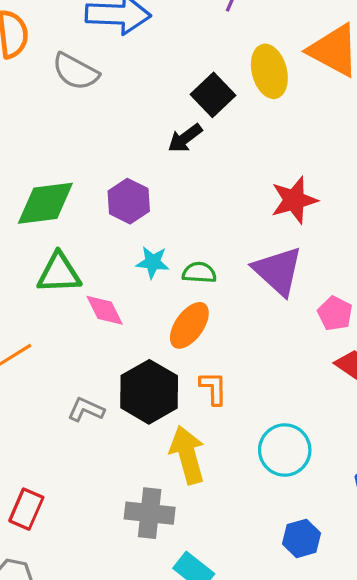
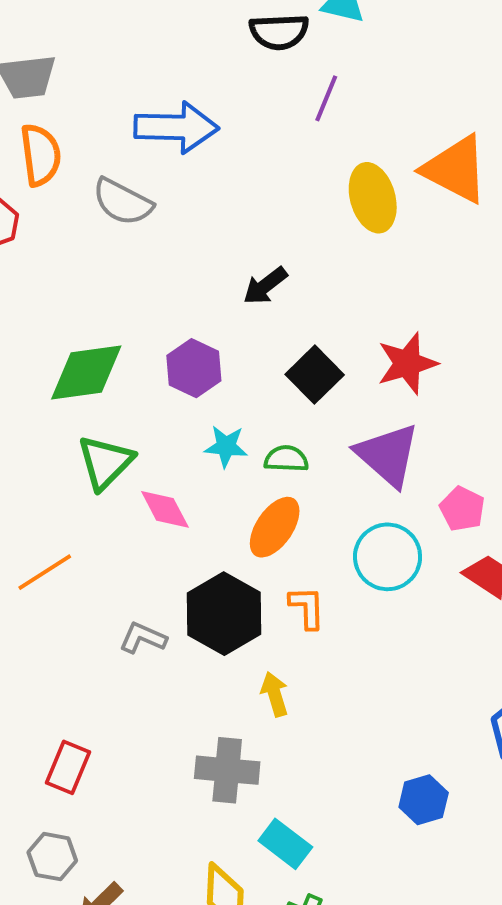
black square: (213, 95) -> (315, 375), moved
green triangle: (59, 273) -> (105, 462), turned -42
cyan circle: (285, 450) -> (388, 557), moved
yellow arrow: (187, 455) -> (275, 694), size x0.6

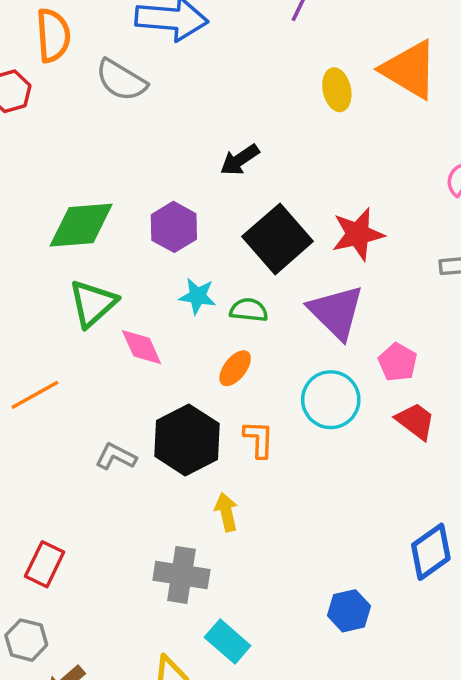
yellow ellipse: (373, 198) -> (337, 90), size x0.7
black square: (315, 375) -> (278, 239), size x1.4
orange ellipse: (275, 527) -> (235, 368), size x0.7

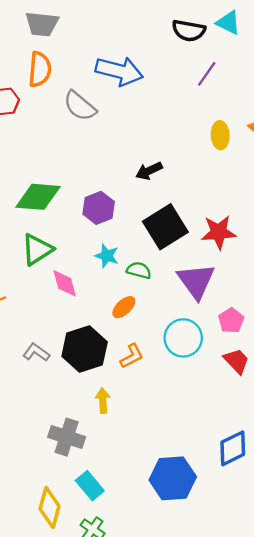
orange L-shape: (259, 439) -> (132, 356), turned 52
blue hexagon: (349, 611) -> (173, 478), size x1.6

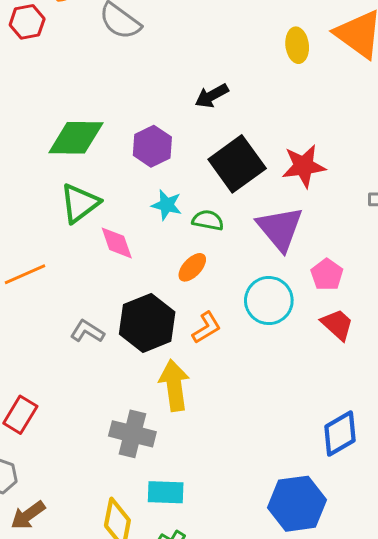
yellow arrow: (103, 401) -> (174, 385), size x1.6
blue hexagon: (173, 478) -> (297, 504), moved
cyan rectangle: (90, 486) -> (166, 492), turned -44

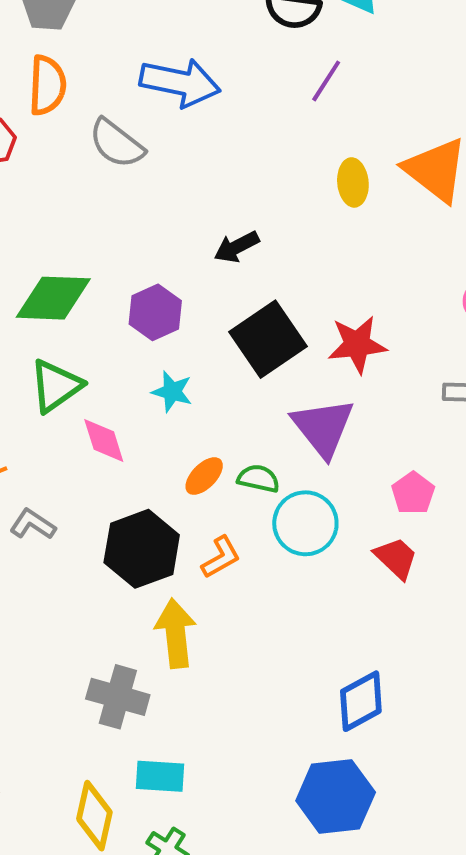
green semicircle: (208, 220) -> (258, 479), moved
pink pentagon: (327, 275) -> (413, 493), moved
gray L-shape: (87, 331) -> (33, 524), moved
blue diamond: (340, 434) -> (361, 701), moved

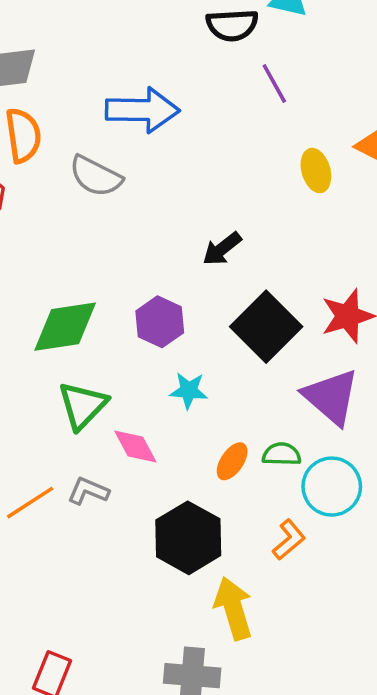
purple line: (326, 81) -> (274, 83), turned -51
gray L-shape: (33, 524) -> (88, 491), moved
orange L-shape: (221, 557) -> (289, 540), moved

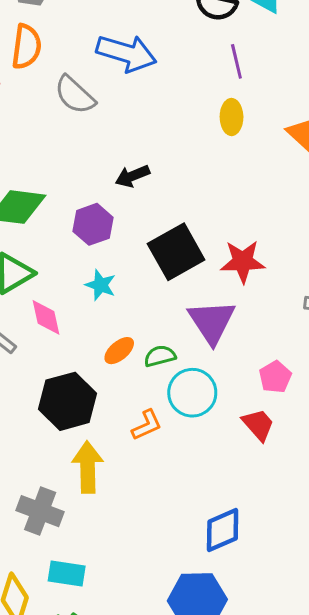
yellow ellipse: (316, 171) -> (232, 117), moved
black arrow: (222, 249) -> (132, 176), moved
green semicircle: (282, 454) -> (160, 356), turned -32

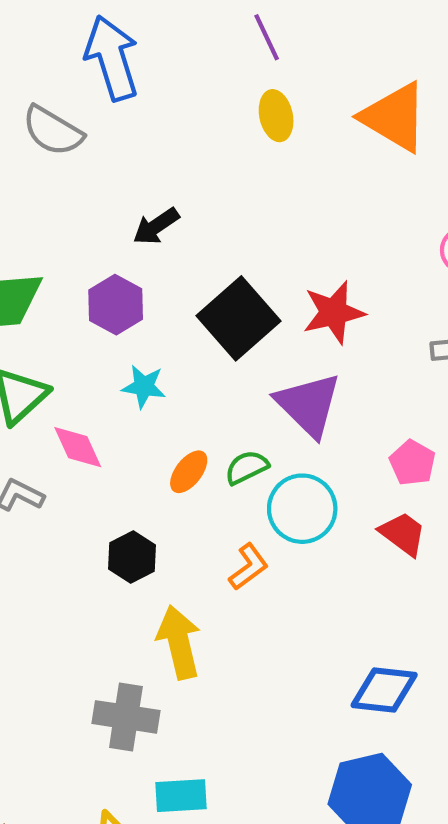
blue arrow: (126, 53) -> (112, 58), turned -112
black hexagon: (68, 401) -> (132, 557), size x0.6
blue diamond: (223, 530) -> (384, 690), turned 42

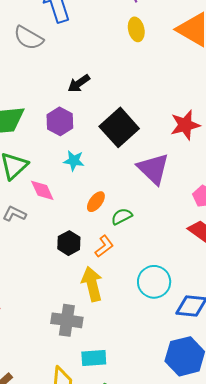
red star: (334, 312) -> (185, 125), moved
green semicircle: (247, 467) -> (122, 216), moved
cyan circle: (302, 509) -> (154, 282), moved
orange L-shape: (249, 567) -> (104, 246), moved

